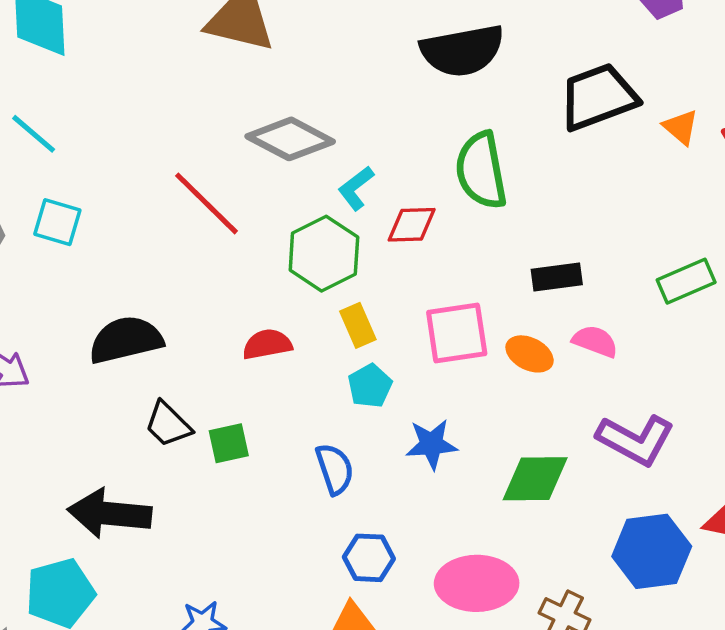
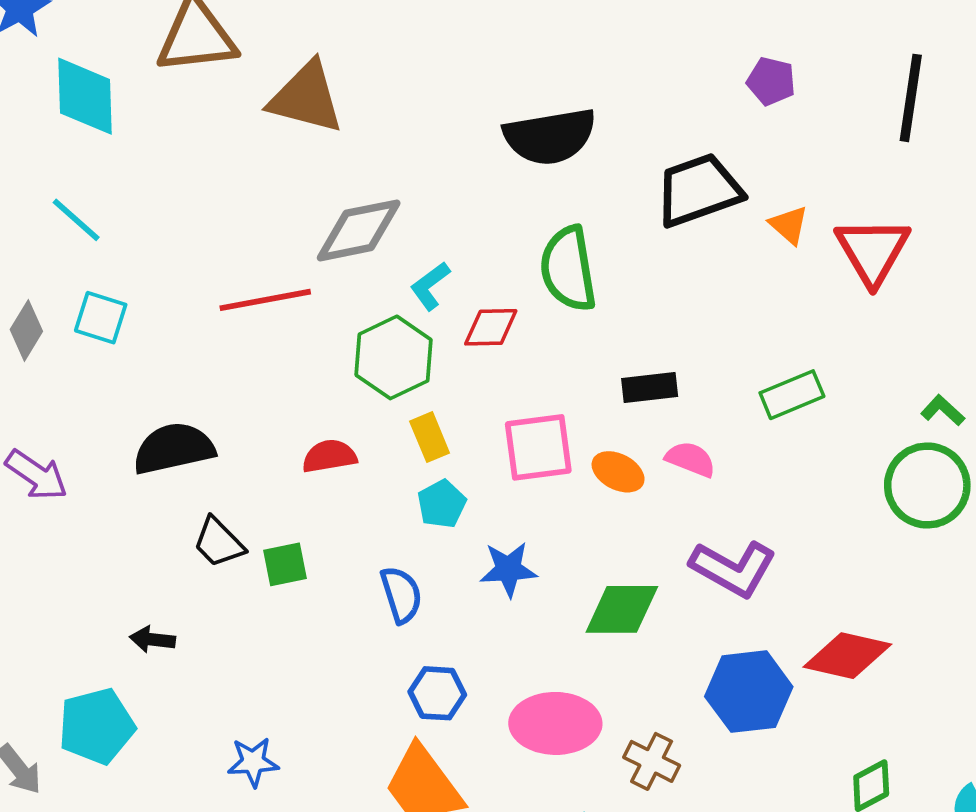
gray diamond: (290, 139) -> (359, 230), turned -40
red line: (206, 203) -> (265, 300), turned -56
black arrow: (110, 513) -> (152, 639), size x0.5

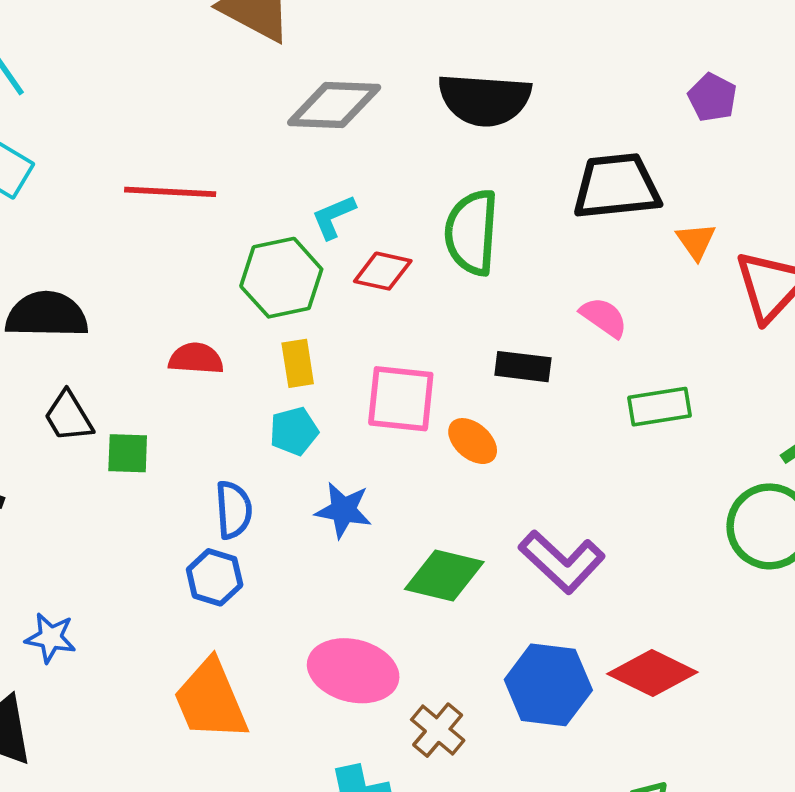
gray diamond: (359, 230) -> (334, 105), moved
pink semicircle: (690, 459) -> (604, 317), moved
blue hexagon: (437, 693) -> (215, 577), moved

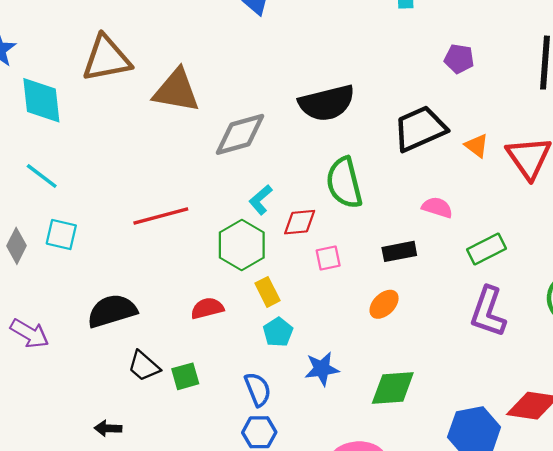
pink square: (401, 399) -> (328, 258), moved, size x0.6
orange ellipse: (473, 441) -> (384, 304), turned -68
purple L-shape: (562, 562) -> (488, 312), moved, turned 84

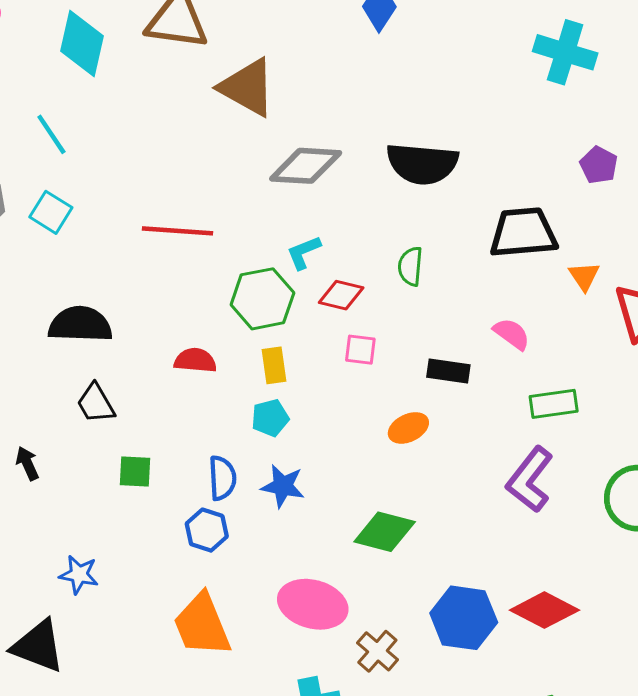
green semicircle: (344, 183) -> (410, 266), size x0.6
blue star: (322, 369) -> (283, 486), moved
green square: (185, 376) -> (135, 472), moved
black arrow: (108, 428) -> (27, 463), turned 45

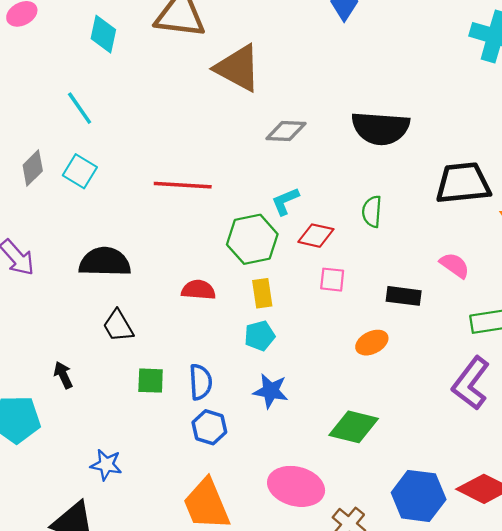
cyan diamond: (82, 44) -> (103, 34), size x0.7
gray diamond: (306, 166) -> (286, 131), size x0.7
blue semicircle: (222, 478) -> (200, 382), moved

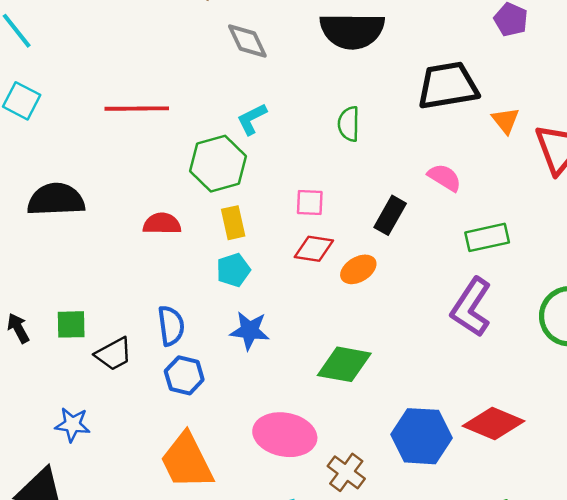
gray diamond: (286, 131) -> (247, 41), turned 66
red diamond: (316, 236) -> (314, 249), moved
black rectangle: (404, 296) -> (390, 215), turned -64
black trapezoid: (118, 326) -> (114, 354), moved, turned -84
green square: (151, 381) -> (71, 324), moved

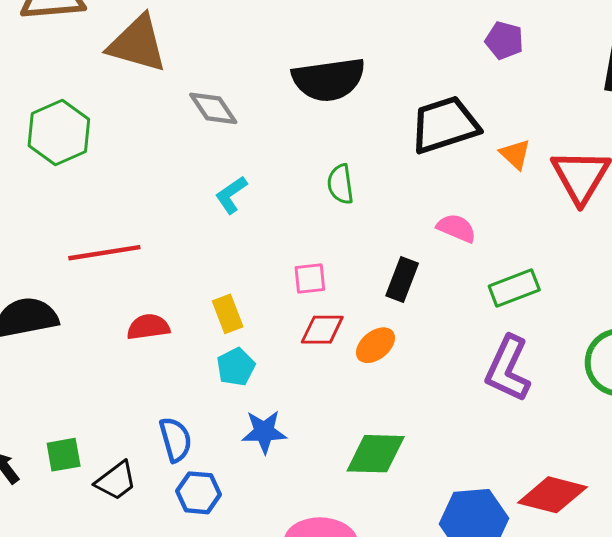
red line: (137, 109) -> (104, 253), moved
green hexagon: (218, 164) -> (59, 133), moved

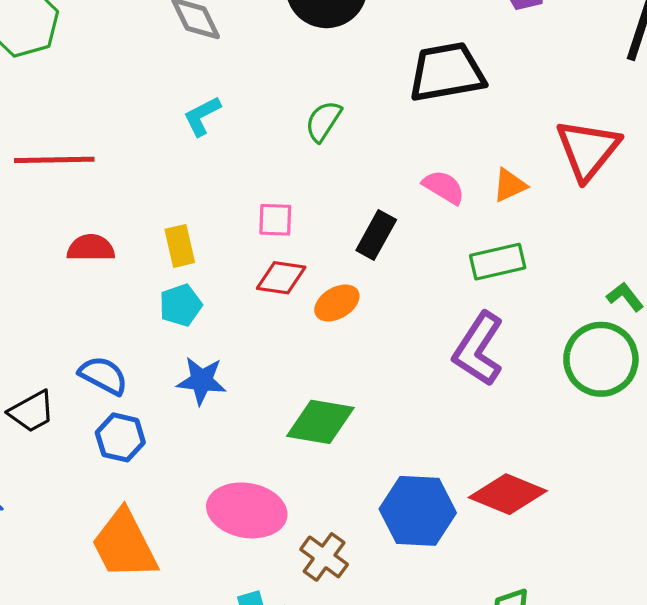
orange triangle: (515, 154) -> (510, 185), moved, turned 44
green semicircle: (340, 184) -> (323, 121), turned 33
blue semicircle: (175, 439) -> (103, 375), turned -54

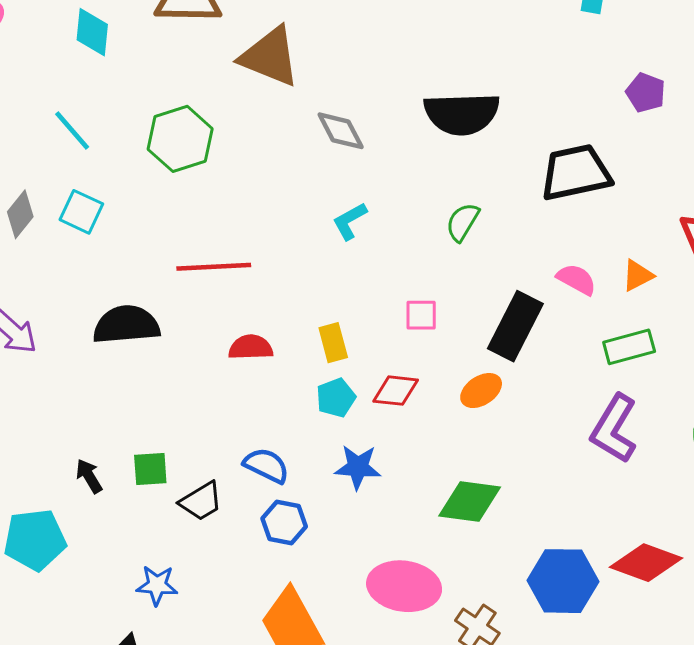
black rectangle: (376, 235) -> (515, 326), size x1.5
red diamond: (281, 278) -> (396, 391), moved

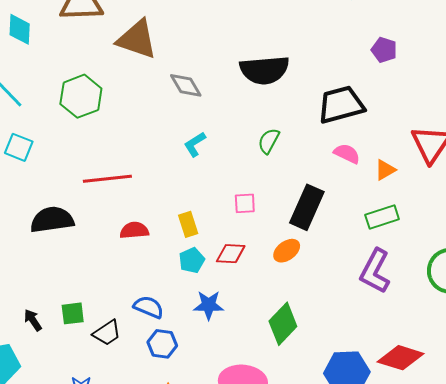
pink semicircle: (577, 279) -> (347, 154), moved
green diamond: (470, 502) -> (283, 324), turned -51

